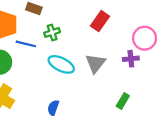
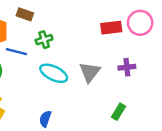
red rectangle: (100, 21) -> (111, 28), moved, turned 48
pink circle: (145, 38) -> (140, 23), moved

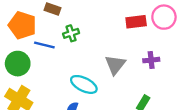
cyan ellipse: (54, 73) -> (84, 84), moved

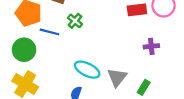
green cross: (71, 33) -> (75, 21), turned -32
gray triangle: (115, 65) -> (117, 77), moved

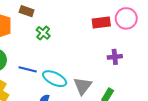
blue line: (49, 32) -> (28, 69), moved

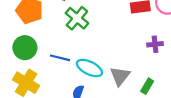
green cross: (43, 33) -> (77, 18), size x1.5

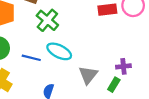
purple cross: (155, 44) -> (123, 66), moved
cyan ellipse: (89, 68) -> (59, 51), moved

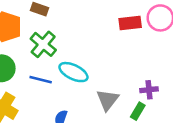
green cross: (47, 20) -> (43, 44), moved

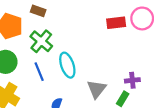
cyan ellipse: (73, 72) -> (67, 65), turned 45
blue line: (41, 80) -> (39, 72), turned 54

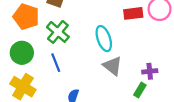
cyan ellipse: (67, 65) -> (104, 39), moved
gray triangle: (97, 89) -> (113, 66), moved, turned -30

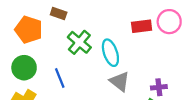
green cross: (58, 32) -> (79, 42), moved

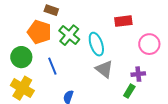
pink circle: (169, 22) -> (149, 44), moved
orange pentagon: (29, 30) -> (39, 32), moved

